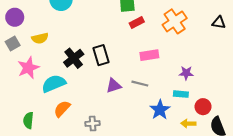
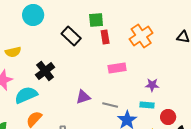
red rectangle: (137, 23) -> (105, 37), turned -72
black rectangle: (101, 55) -> (71, 36), moved, turned -30
gray line: (140, 84) -> (110, 105), moved

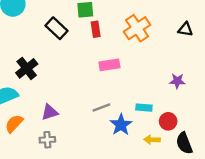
purple star: (152, 85) -> (177, 81), moved
purple triangle: (83, 97) -> (50, 112), moved
gray line: (110, 105) -> (101, 108), turned -35

